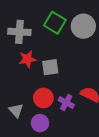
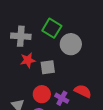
gray circle: (83, 26) -> (71, 44), moved

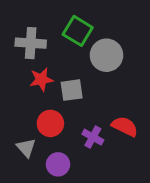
red circle: (42, 94) -> (50, 123), moved

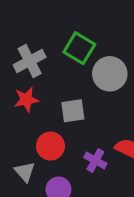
gray cross: (31, 43) -> (30, 61), turned -32
red star: (41, 79) -> (26, 100), moved

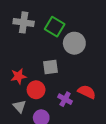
gray cross: (30, 61) -> (24, 22), moved, turned 36
red star: (26, 100) -> (18, 76), moved

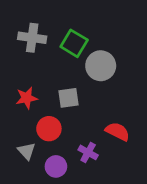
red star: (18, 76) -> (27, 98), moved
purple cross: (65, 99) -> (88, 152), moved

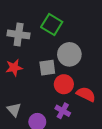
gray cross: (32, 38) -> (19, 34), moved
gray circle: (101, 66) -> (69, 54), moved
red circle: (49, 129) -> (64, 84), moved

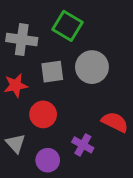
gray square: (47, 68) -> (52, 72), moved
red circle: (64, 84) -> (43, 114), moved

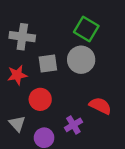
green square: (68, 26) -> (86, 29), moved
purple cross: (83, 145) -> (73, 125), turned 30

